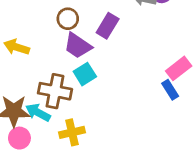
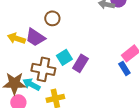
purple rectangle: (108, 26) -> (80, 63), moved
purple trapezoid: (78, 46) -> (35, 37), moved

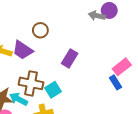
cyan square: (64, 57) -> (53, 90), moved
purple rectangle: (80, 63) -> (70, 58), moved

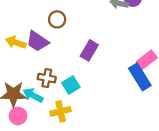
blue rectangle: (116, 82) -> (140, 77), size x1.6
brown cross: (31, 83) -> (47, 78), size x0.7

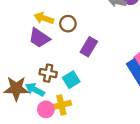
brown circle: (57, 19) -> (68, 24), moved
yellow arrow: (16, 42) -> (44, 18), moved
pink circle: (18, 116) -> (46, 109), moved

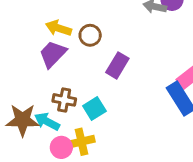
purple trapezoid: (39, 38) -> (53, 54), turned 100

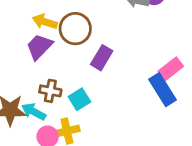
brown circle: (90, 35) -> (75, 29), size x1.5

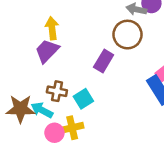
yellow arrow: (45, 22) -> (52, 28), turned 65
brown circle: (75, 29) -> (128, 35), moved

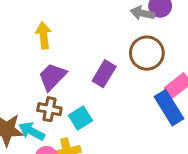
brown circle: (128, 35) -> (147, 53), moved
purple trapezoid: (47, 51) -> (52, 77), moved

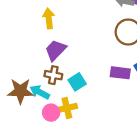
purple rectangle: (104, 74) -> (120, 73), moved, turned 66

